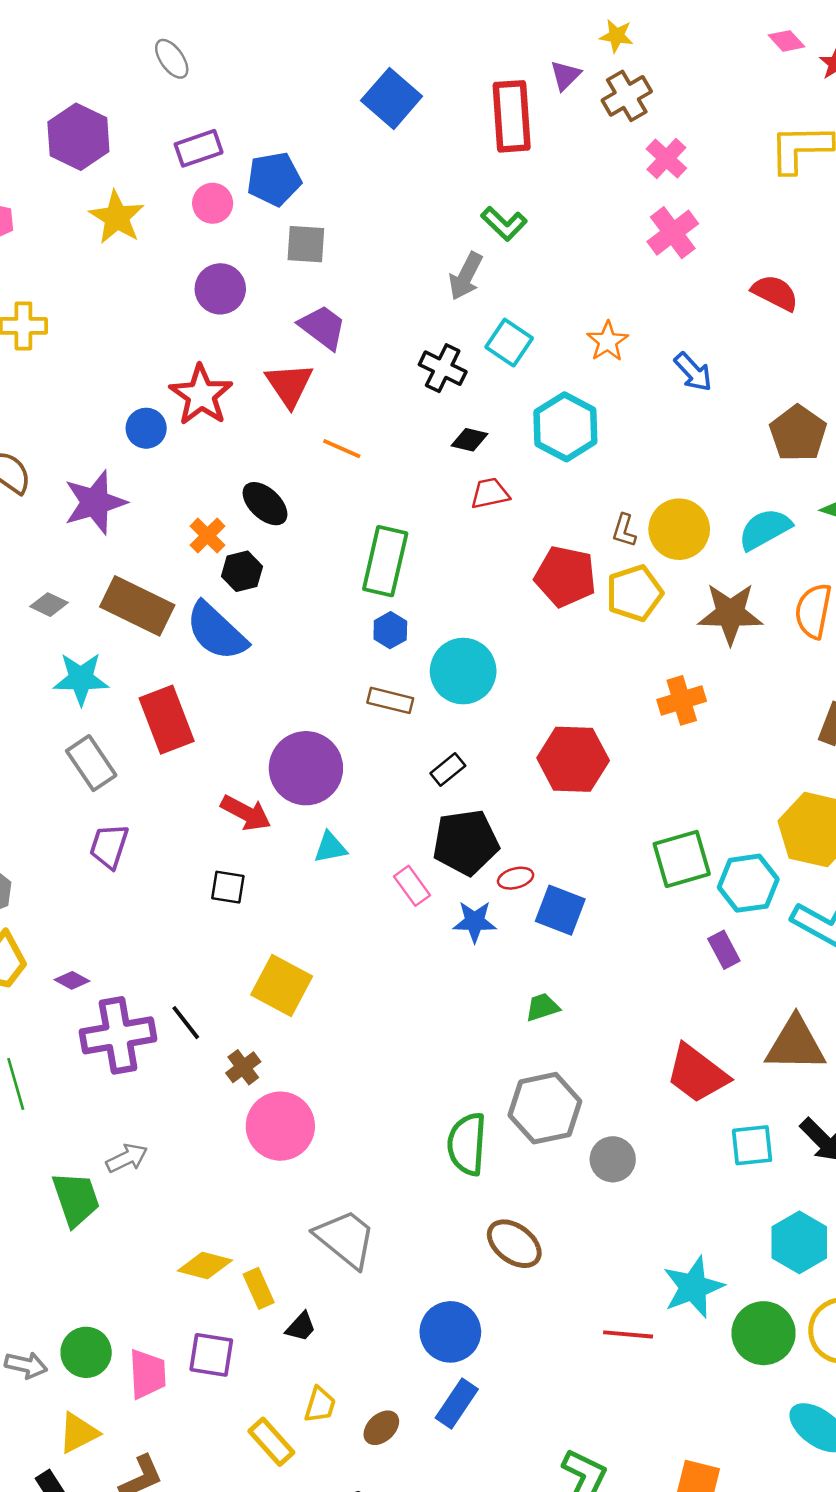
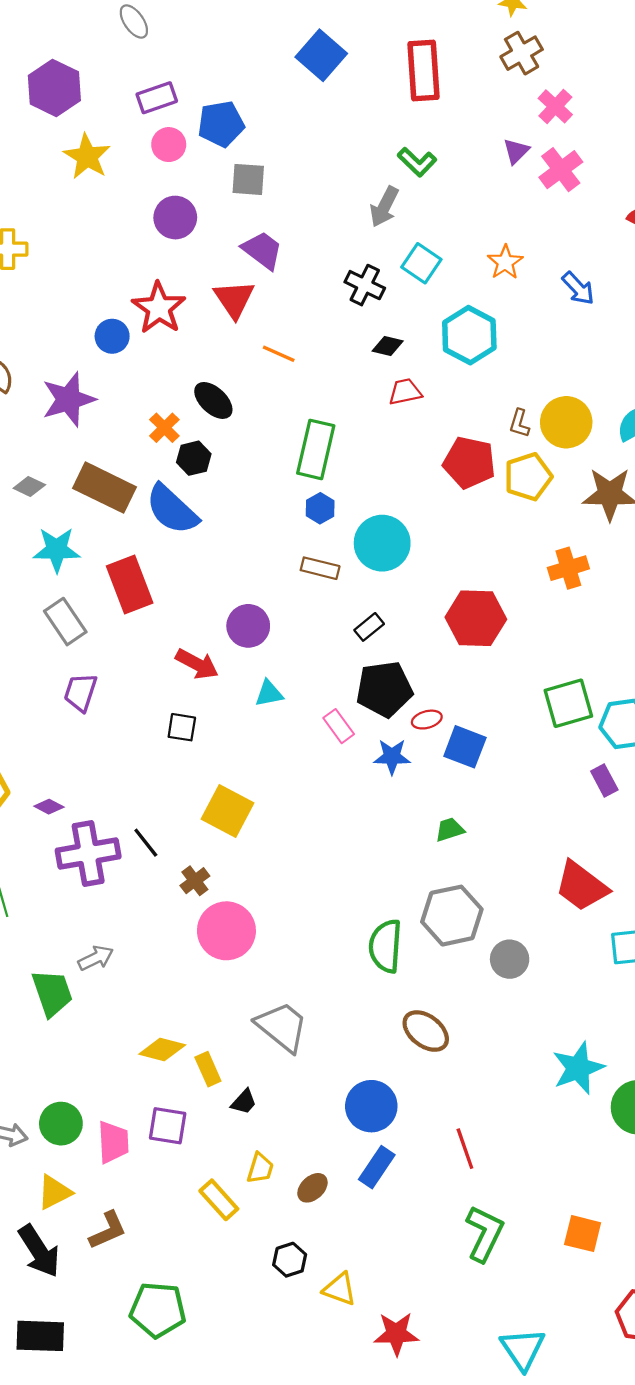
purple triangle: (565, 75) -> (516, 151), moved
purple circle: (306, 768) -> (248, 626), size x0.7
red line: (628, 1334) -> (465, 1149), moved, turned 66

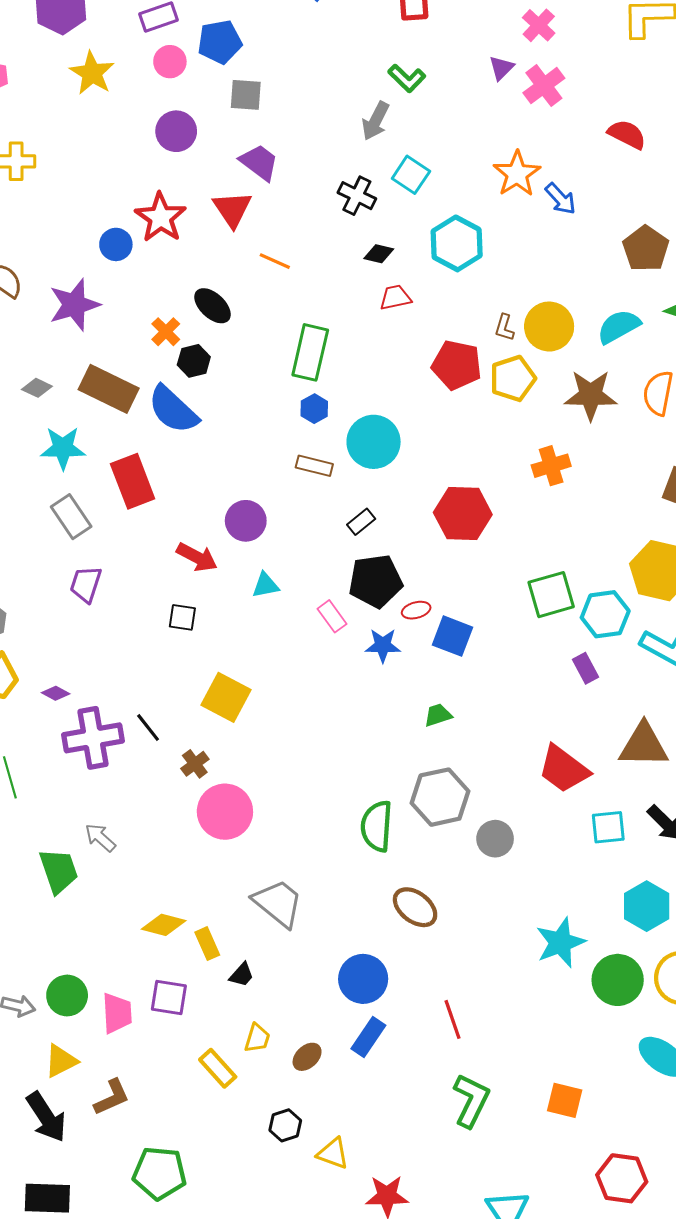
orange star: (505, 262) -> (517, 174), moved, size x1.4
gray arrow: (96, 958) -> (100, 838), turned -112

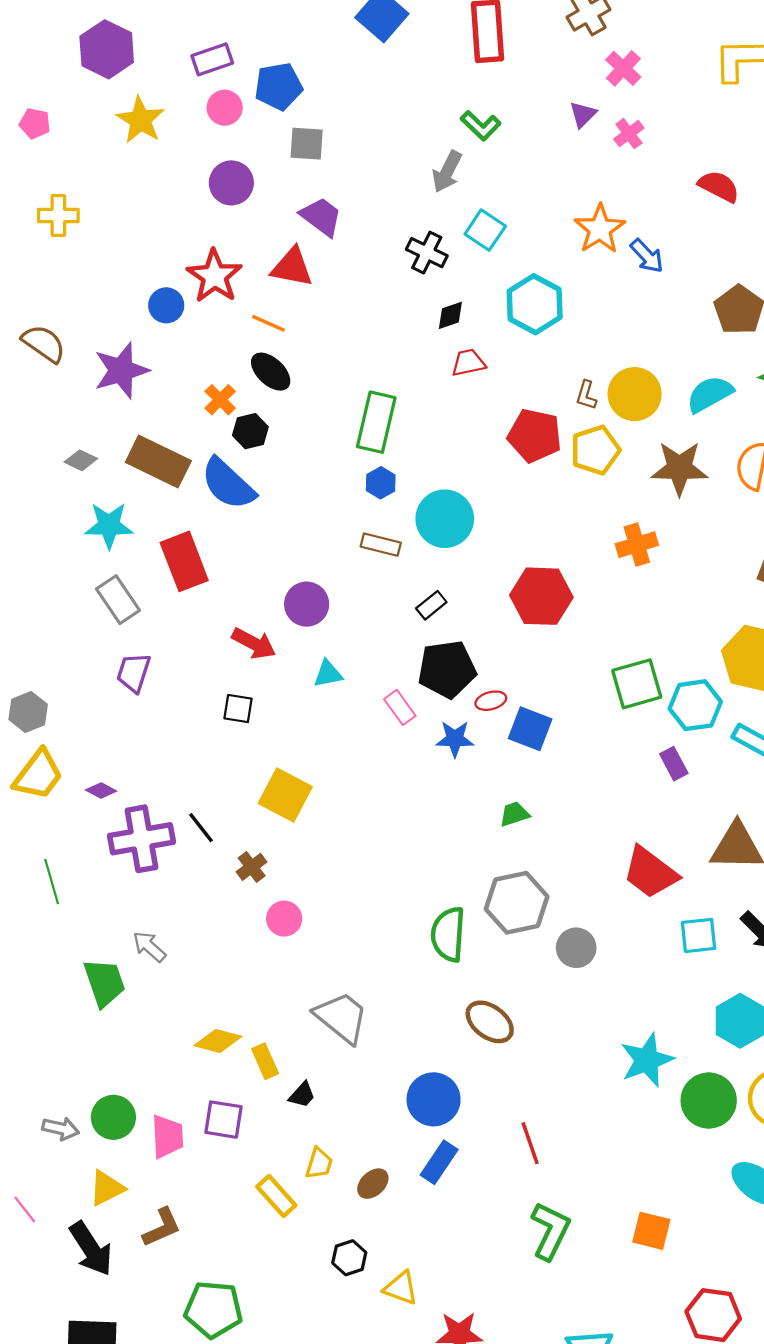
pink cross: (544, 86) -> (629, 134), size x0.7
red triangle: (232, 209) -> (292, 267), turned -45
black diamond: (379, 254) -> (450, 315), turned -32
orange line: (275, 261) -> (268, 323), moved
pink circle: (225, 812) -> (284, 919), size x0.6

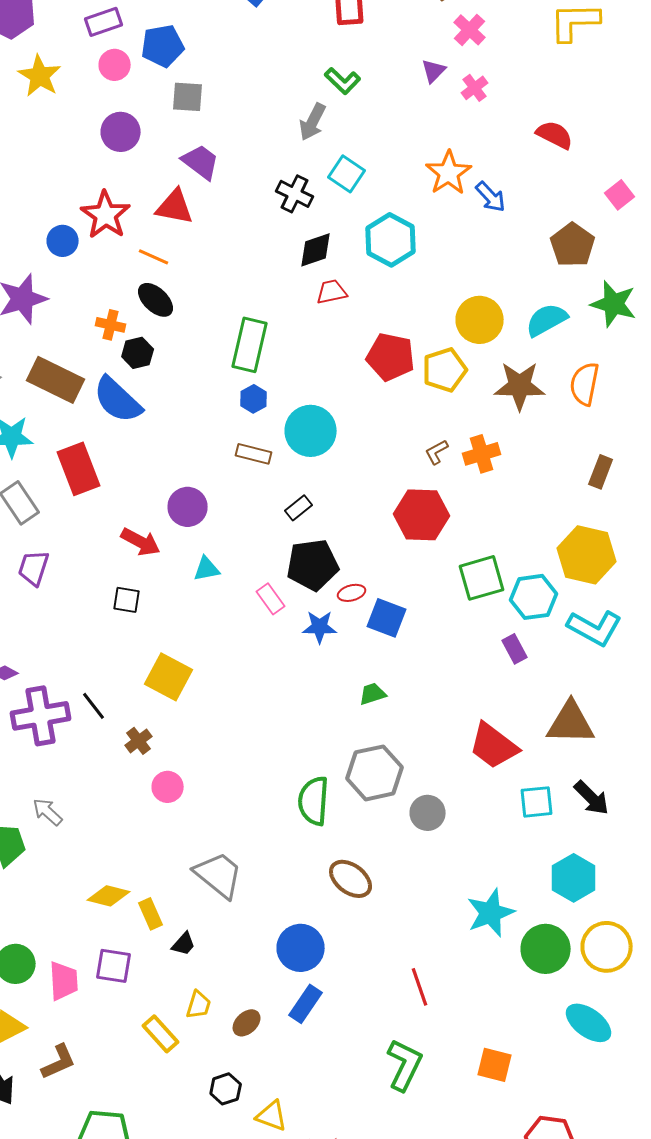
black diamond: (450, 315) -> (316, 250), size x1.4
brown L-shape: (586, 395) -> (437, 452), moved, turned 44
orange cross: (220, 400) -> (111, 325), turned -32
red hexagon: (541, 596) -> (422, 515), moved
red line: (530, 1143) -> (420, 987), moved

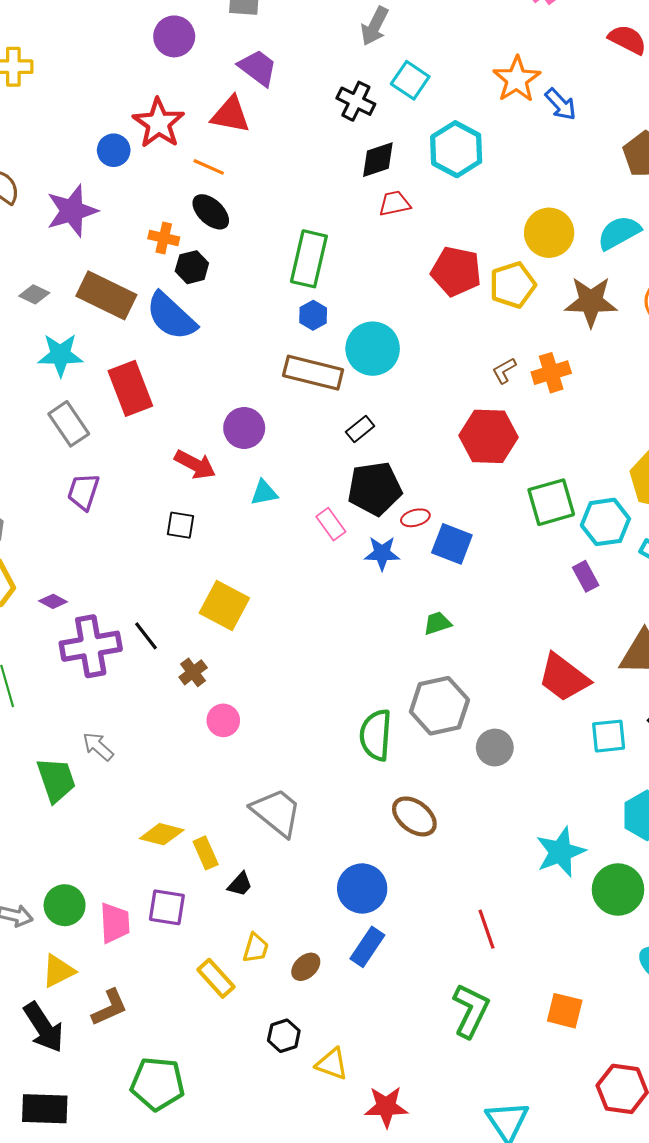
brown rectangle: (254, 454) -> (313, 373), size x1.6

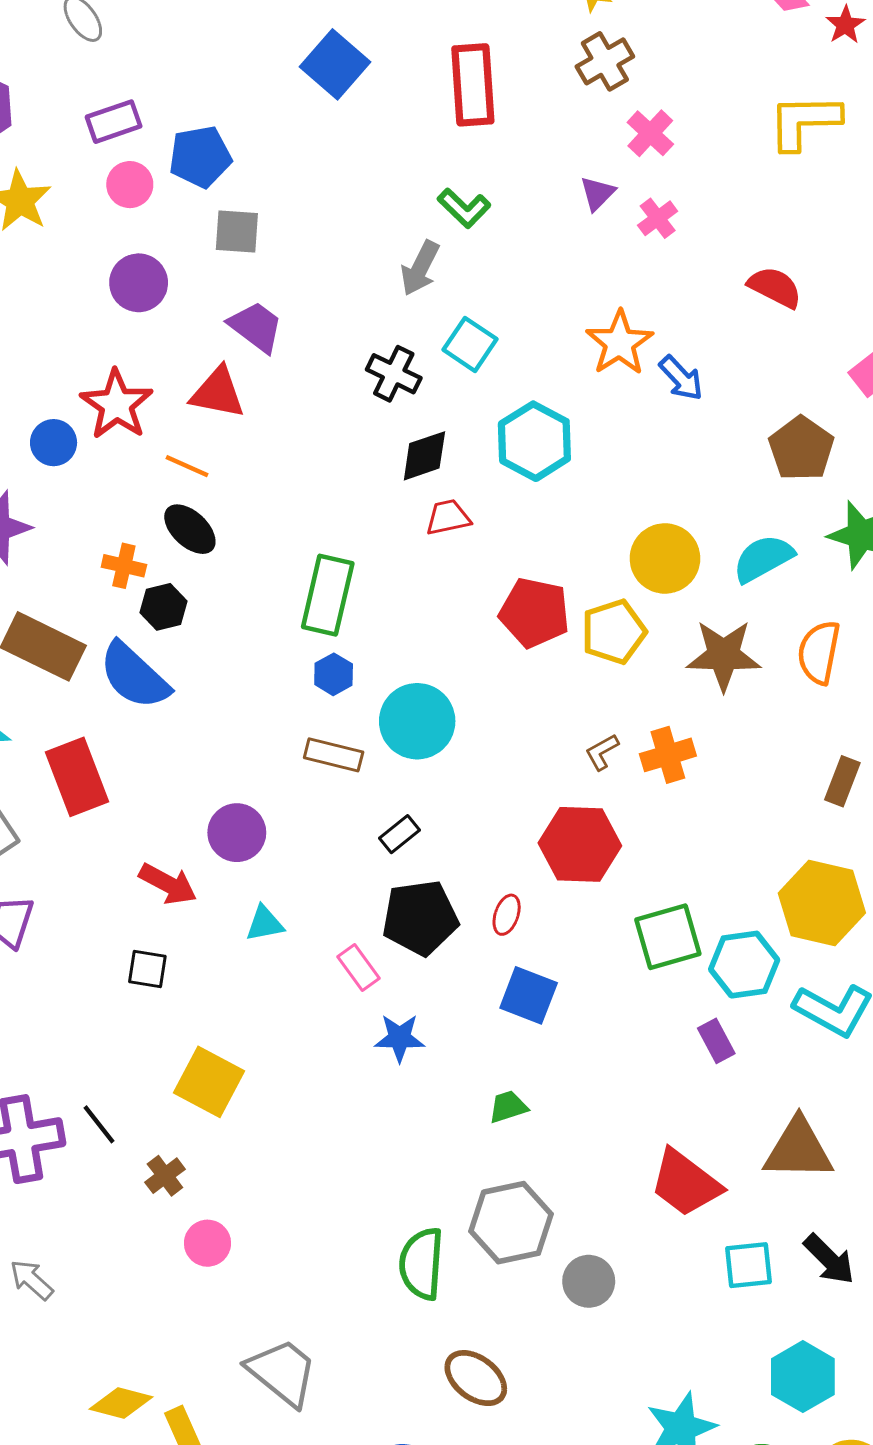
brown rectangle: (313, 373) -> (334, 755), size x0.7
red ellipse: (415, 518) -> (507, 915), moved, turned -56
blue star: (382, 553) -> (400, 1038), moved

